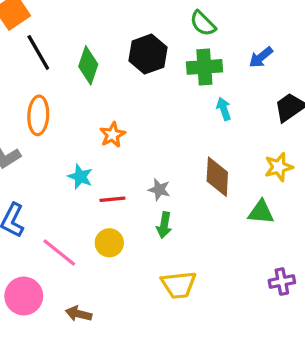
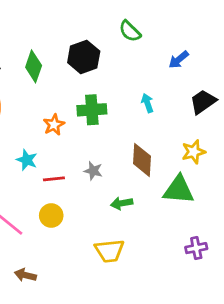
green cross: (204, 67) -> (92, 110), moved
green triangle: (261, 212) -> (179, 190), size x1.4
green arrow: (164, 225) -> (122, 203), moved, turned 70

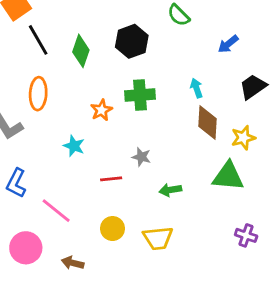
brown diamond: (142, 160) -> (207, 123), moved
red line: (54, 179) -> (111, 179), moved
yellow circle: (51, 216) -> (113, 229), moved
purple cross: (196, 248) -> (246, 235), turned 30

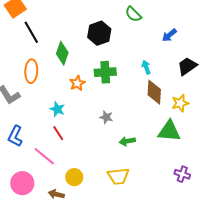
green diamond: (81, 51) -> (62, 53), moved
red line: (111, 179) -> (58, 133), moved, turned 63
yellow circle: (113, 229) -> (74, 177), moved

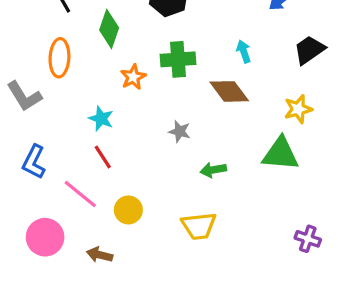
brown diamond: (154, 92) -> (229, 91), moved, turned -40
purple cross: (182, 174) -> (308, 239), moved
yellow circle: (74, 177) -> (128, 210), moved

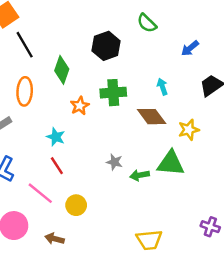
yellow star: (298, 109) -> (189, 130), moved
gray star: (180, 131) -> (114, 162), moved
green triangle: (281, 154) -> (171, 163), moved
yellow trapezoid: (199, 226) -> (149, 240), moved

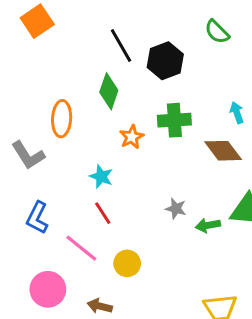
black line: (25, 45) -> (121, 46), moved

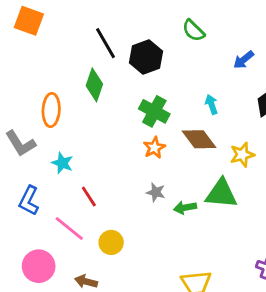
orange square: (37, 21) -> (29, 21), turned -36
green cross: (174, 120) -> (154, 111), turned 32
orange star: (132, 137) -> (154, 148), moved
cyan star: (101, 177) -> (62, 163), moved

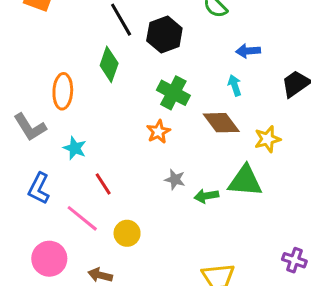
blue arrow: (244, 60) -> (248, 51), moved, turned 35
orange star: (154, 148) -> (158, 132), moved

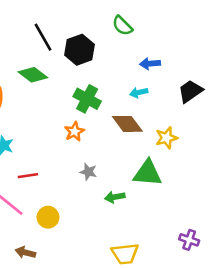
green diamond: (109, 64) -> (33, 75), turned -72
cyan arrow: (235, 85) -> (139, 92), turned -84
red line: (103, 184) -> (28, 176), turned -66
green arrow: (206, 196) -> (115, 197), moved

